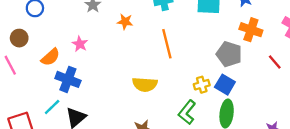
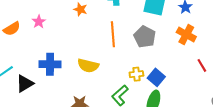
gray pentagon: (229, 54) -> (145, 37), moved
blue cross: (68, 79) -> (50, 64), moved, turned -30

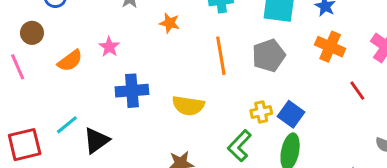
gray pentagon: (145, 37) -> (269, 55), turned 30
blue cross: (50, 64) -> (132, 91), moved

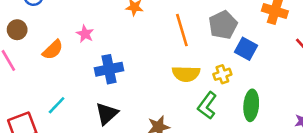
yellow semicircle: (188, 106) -> (186, 74), moved
blue square: (291, 114) -> (246, 49), moved
black triangle: (96, 140) -> (107, 114), moved

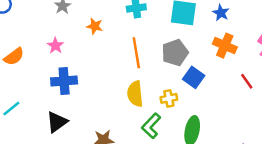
pink star: (85, 34) -> (55, 46), moved
yellow semicircle: (186, 74) -> (135, 94), turned 75

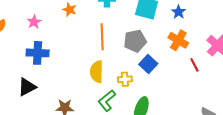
red line: (247, 81) -> (194, 65), moved

